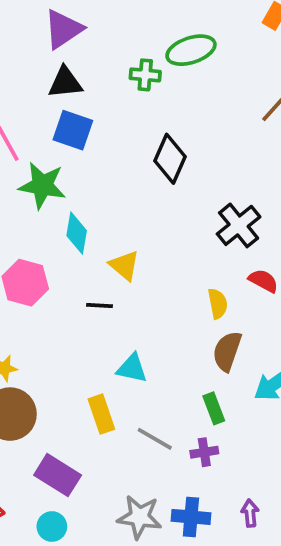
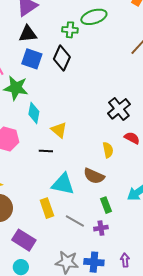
black diamond: (170, 159) -> (62, 58), moved
brown semicircle: (227, 351) -> (94, 176), moved, turned -85
cyan triangle: (132, 368) -> (63, 184), size x1.4

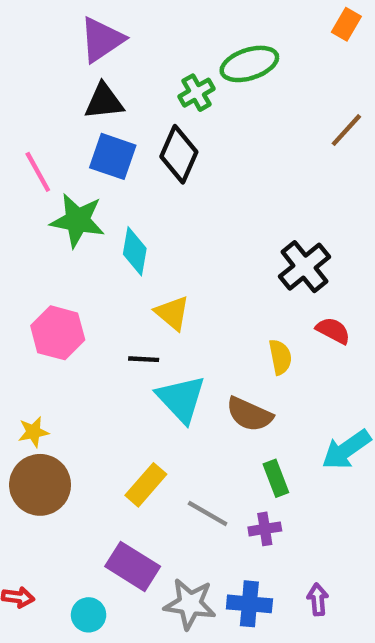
green cross: (70, 30) -> (197, 93), turned -35
cyan diamond: (34, 113) -> (135, 251), moved
cyan triangle: (63, 184) -> (181, 399), moved, turned 35
yellow rectangle: (47, 208) -> (146, 485), turned 60
purple rectangle: (24, 240) -> (133, 566), moved

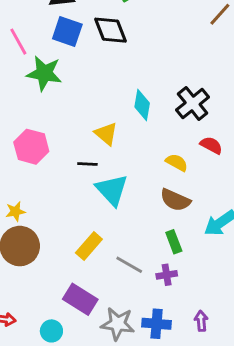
black diamond: (179, 154) -> (110, 30), turned -45
cyan diamond: (135, 251) -> (142, 105), moved
yellow semicircle: (280, 357) -> (177, 163), turned -50
brown semicircle: (249, 414) -> (175, 200), moved

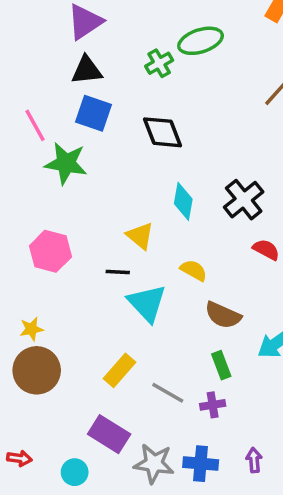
black diamond: (110, 30) -> (163, 132), moved
yellow semicircle: (177, 163) -> (194, 270), moved

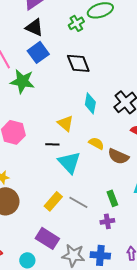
black triangle: (87, 70) -> (34, 27), turned 30
blue square: (94, 113) -> (38, 52), turned 35
brown semicircle: (223, 315) -> (118, 156), moved
gray line: (168, 393) -> (78, 202), moved

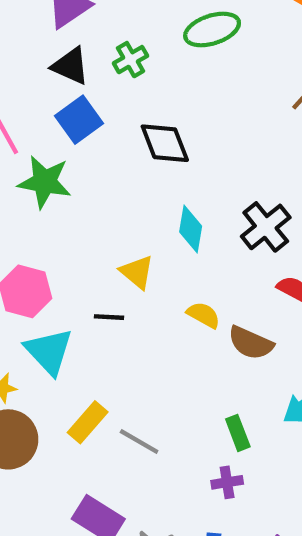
green cross: (76, 23) -> (131, 60), moved
cyan triangle: (69, 162) -> (49, 351), moved
yellow rectangle: (53, 201) -> (88, 422), moved
gray line: (78, 202) -> (139, 442), moved

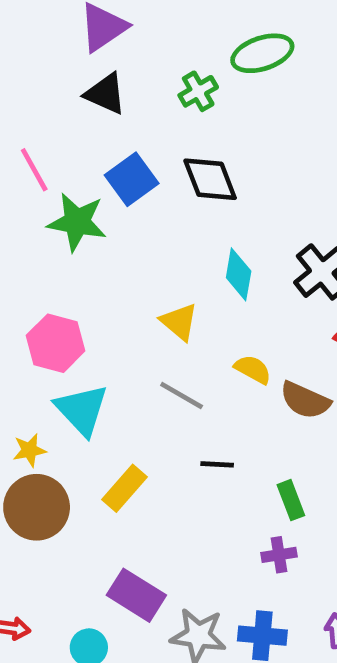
green cross: (131, 60) -> (198, 91), moved
blue square: (79, 120) -> (132, 179), moved
black line: (109, 317) -> (217, 464), moved
gray line: (139, 442) -> (182, 396), moved

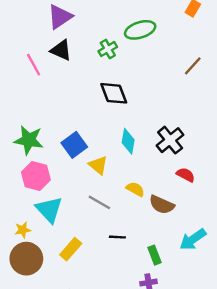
pink line: (34, 170) -> (34, 65), moved
blue square: (132, 179) -> (74, 145), moved
green star: (77, 222) -> (29, 140), moved

